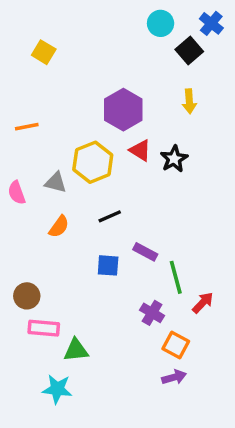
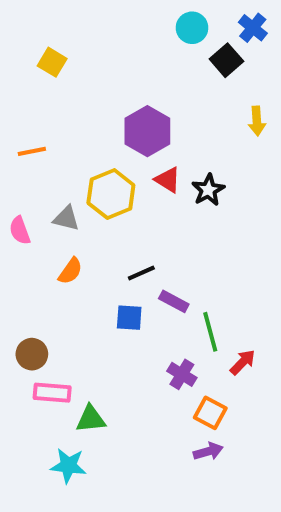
yellow arrow: (189, 101) -> (257, 121), moved
black line: (110, 216) -> (141, 273), moved

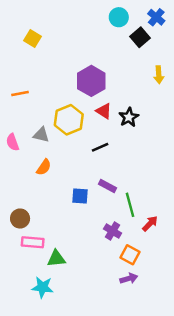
black line: (141, 273) -> (100, 147), moved

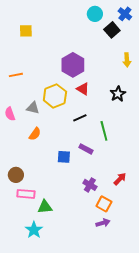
yellow square: (33, 38) -> (26, 31), turned -32
black star: (129, 117) -> (118, 94), moved
green line: (130, 205) -> (104, 131), moved
cyan star: (43, 287) -> (34, 230), turned 30

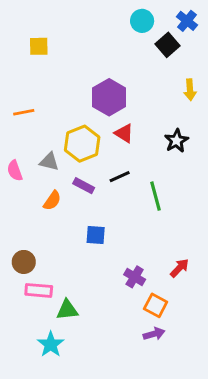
purple rectangle: (86, 149) -> (84, 186), moved

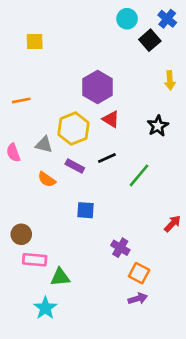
green line: (156, 196) -> (139, 175), turned 55
orange semicircle: (52, 201) -> (47, 179), turned 90
red arrow: (179, 268) -> (173, 224), moved

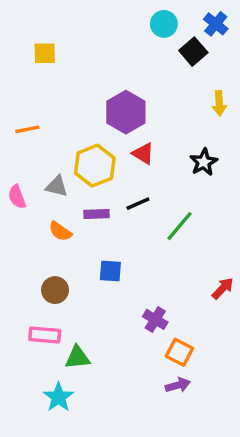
purple rectangle: (75, 166) -> (97, 214), turned -30
brown circle: (21, 234) -> (55, 290), moved

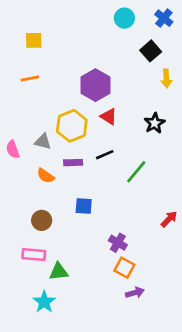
black square: (193, 52) -> (151, 51), moved
orange line: (27, 129) -> (30, 79), moved
orange square: (179, 352) -> (124, 268), moved

